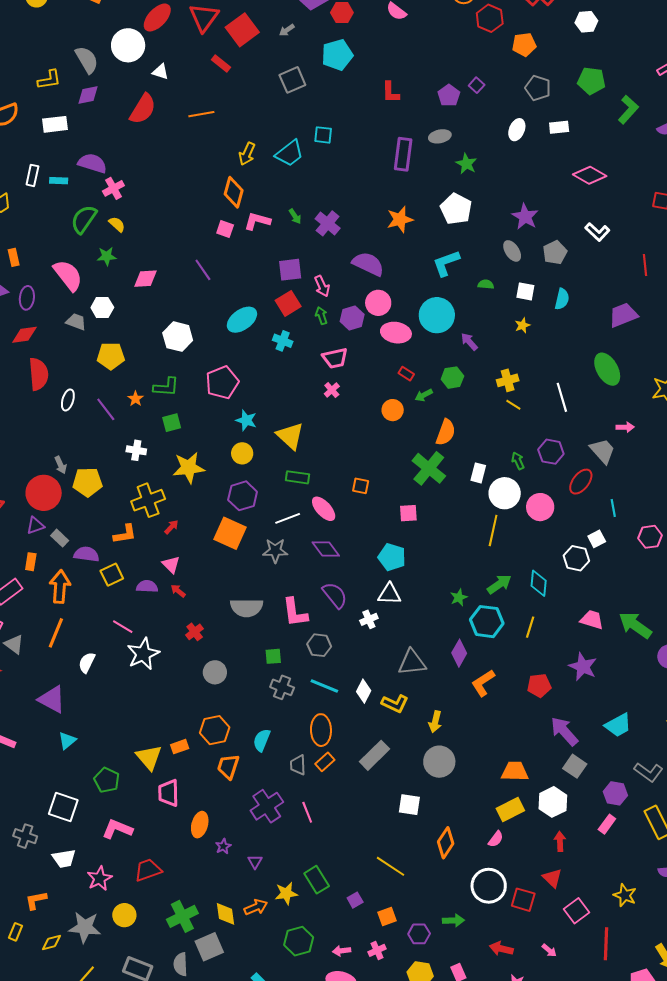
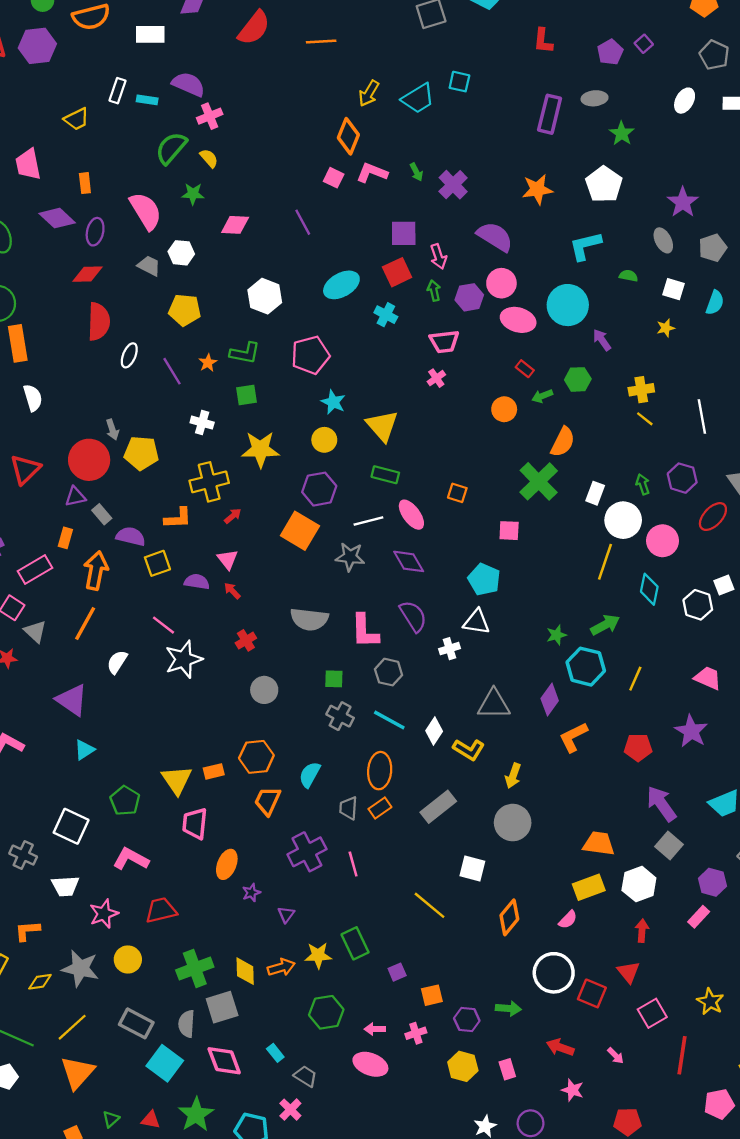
cyan diamond: (539, 583) -> (649, 589), moved
yellow line: (390, 866) -> (429, 905), moved

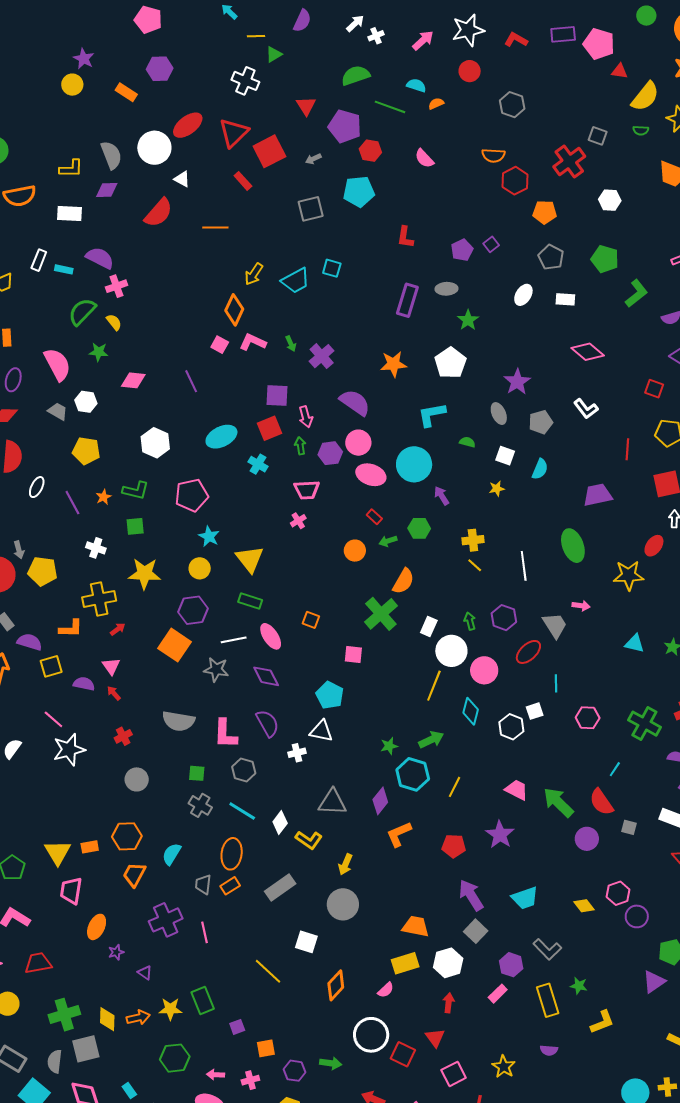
purple triangle: (286, 915) -> (145, 973), turned -35

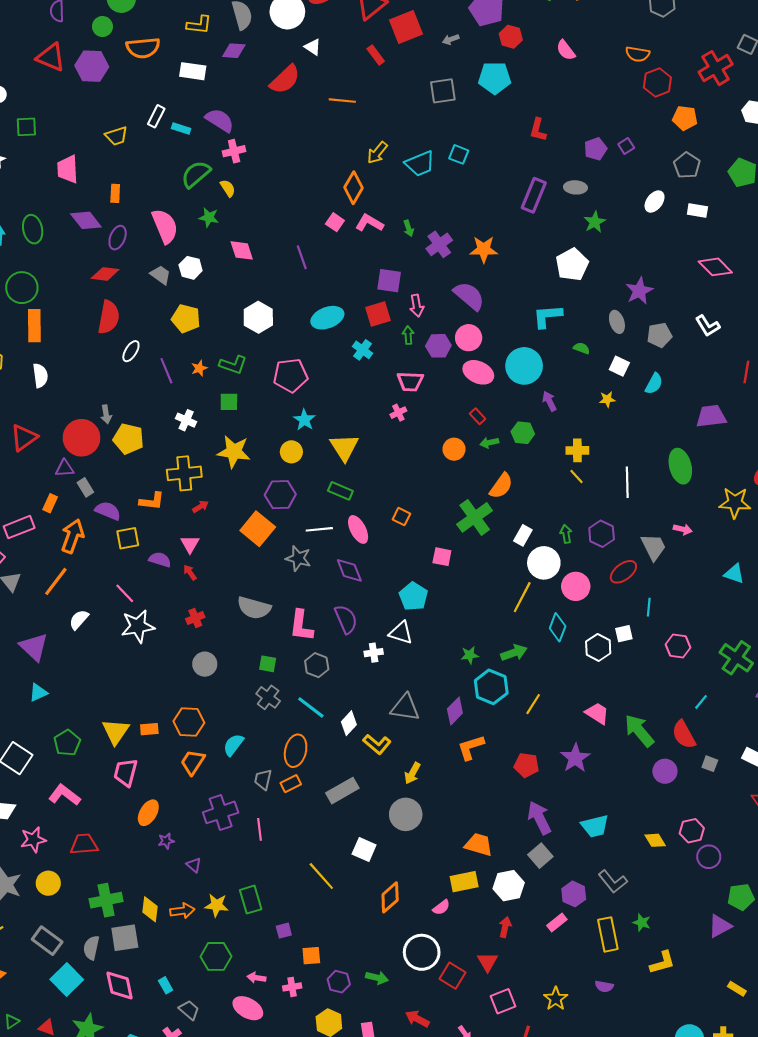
orange star: (393, 364) -> (484, 249), moved
pink diamond: (133, 380) -> (242, 250), turned 60

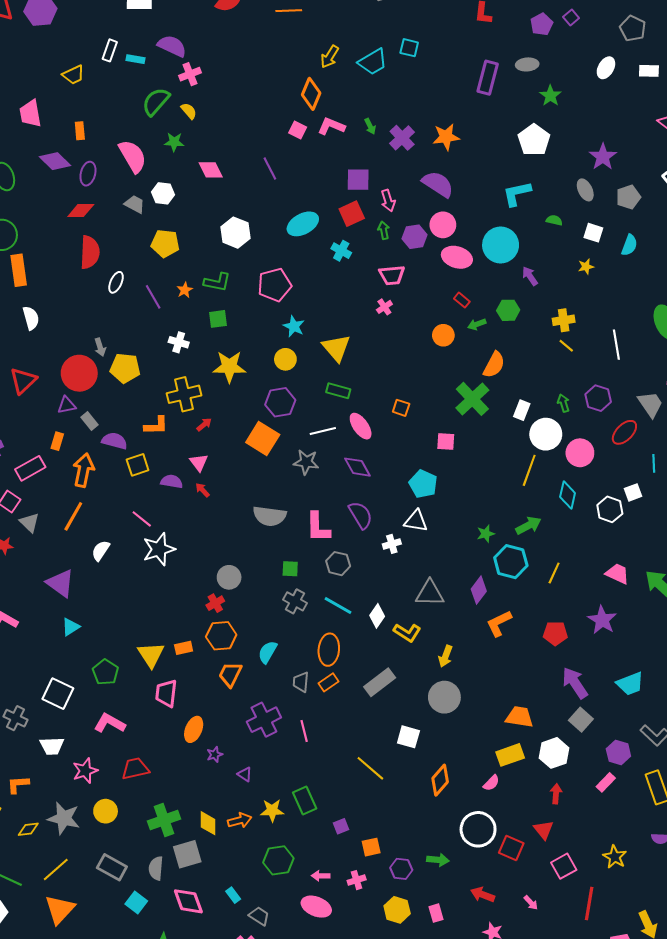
red cross: (195, 618) -> (215, 603), moved
cyan square: (67, 979) -> (136, 902), size x0.7

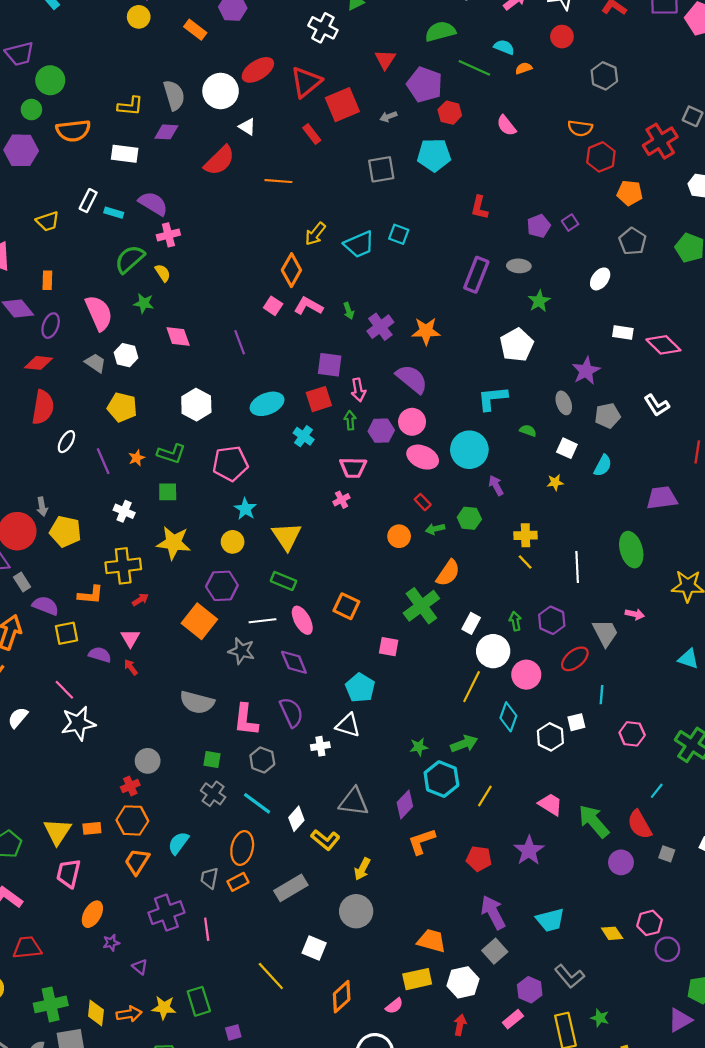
white rectangle: (649, 71) -> (623, 332), moved
orange square: (401, 408) -> (346, 606), size x1.4

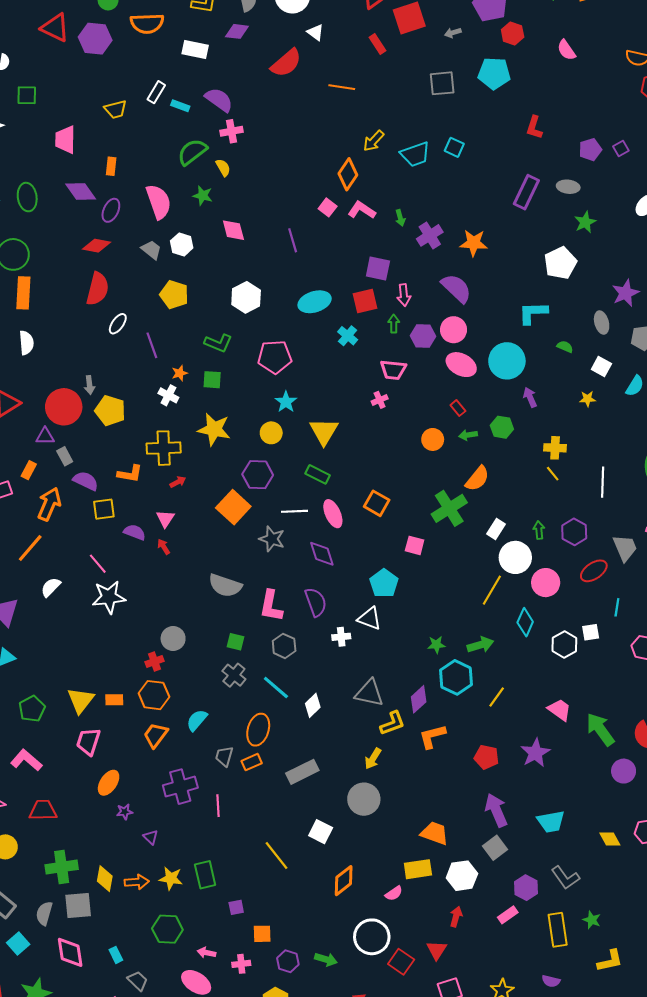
orange star: (137, 458) -> (180, 373), moved
yellow L-shape: (325, 840) -> (393, 723), moved, turned -64

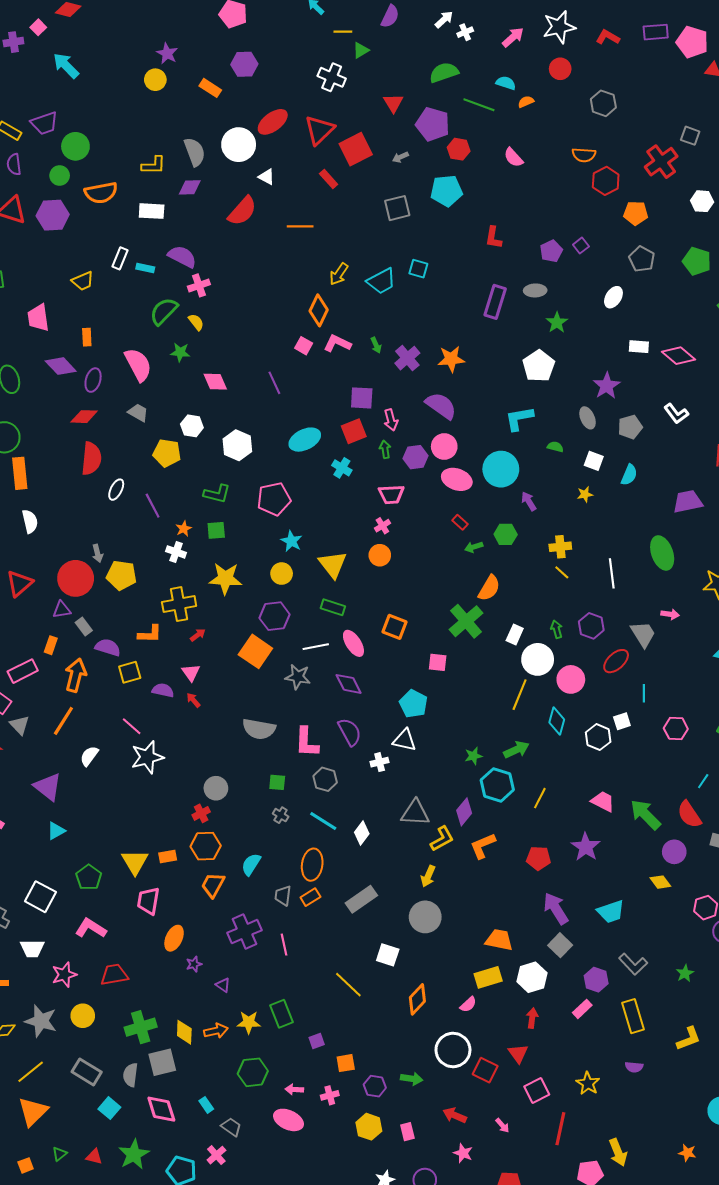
white hexagon: (182, 244) -> (192, 426), moved
orange circle: (433, 439) -> (380, 555), moved
gray cross: (234, 675) -> (281, 815), size x0.7
yellow diamond: (610, 839) -> (660, 882), moved
green star: (592, 920) -> (685, 973), moved, turned 30

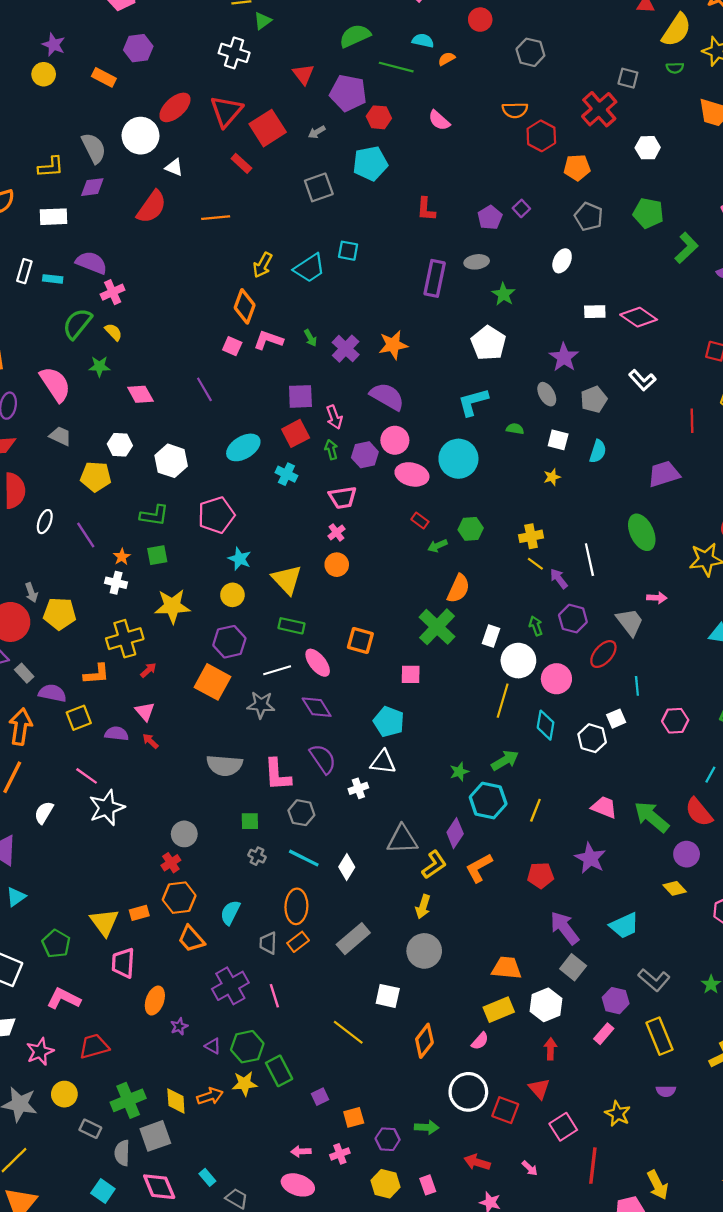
purple arrow: (529, 501) -> (559, 579), moved
orange trapezoid: (213, 885) -> (191, 939), turned -64
gray rectangle: (87, 1072) -> (90, 1129), moved, size x0.7
green hexagon: (253, 1072) -> (247, 1047), moved

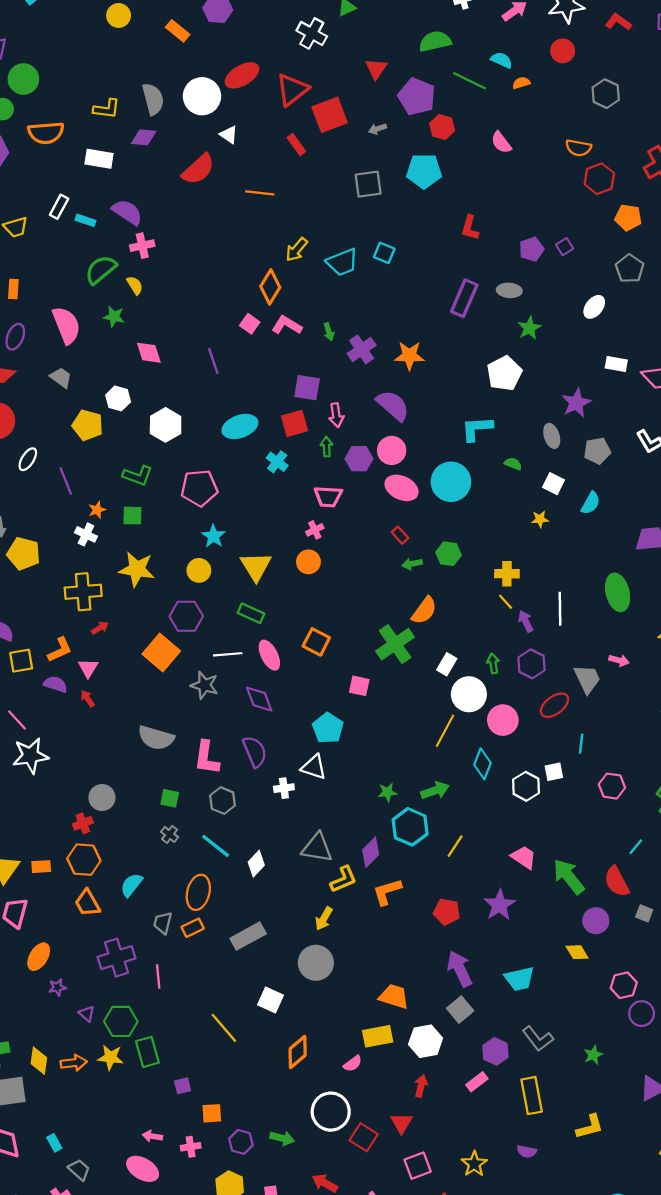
orange L-shape: (96, 674) -> (60, 650), moved, turned -32

